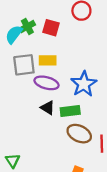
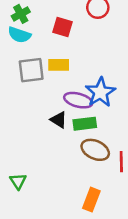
green cross: (27, 27) -> (21, 14), moved
cyan semicircle: (14, 34) -> (19, 35), turned -108
purple ellipse: (47, 83) -> (78, 100), moved

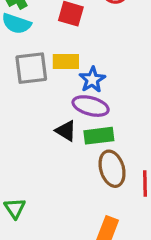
blue star: (100, 92) -> (92, 80), moved, size x0.7
brown ellipse: (95, 150) -> (112, 169), turned 48

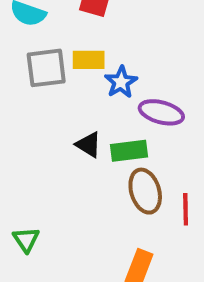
purple ellipse: (91, 106) -> (161, 112), moved

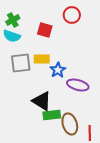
black triangle: (89, 145) -> (42, 101), size x1.5
green rectangle: (129, 151) -> (52, 115), moved

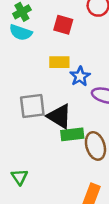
gray square: (21, 63) -> (32, 106), moved

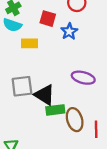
yellow rectangle: (59, 62) -> (29, 43), moved
blue star: (80, 76) -> (69, 31), moved

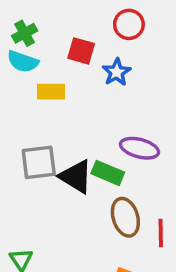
green rectangle: (55, 110) -> (108, 173), moved, turned 30

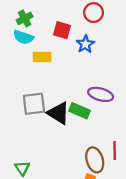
brown ellipse: (125, 217) -> (95, 160), moved

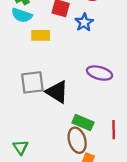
green rectangle: (80, 111) -> (83, 123), moved
brown ellipse: (95, 160) -> (77, 140), moved

